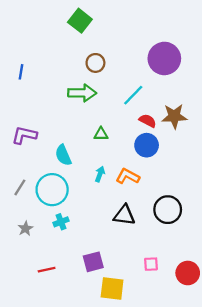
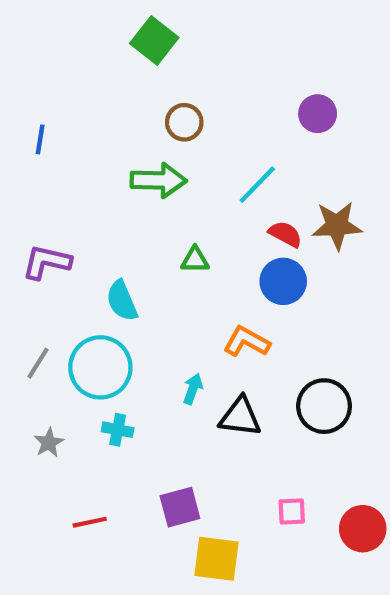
purple circle: (164, 58) -> (318, 114), size x0.6
cyan arrow: (100, 174) -> (193, 389), moved
cyan cross: (61, 222) -> (118, 430), turned 32

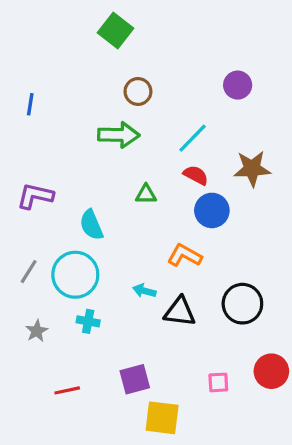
red semicircle: (285, 234) -> (196, 175), moved
cyan arrow: (193, 389) -> (144, 291), turned -95
red circle: (363, 529) -> (271, 371), moved

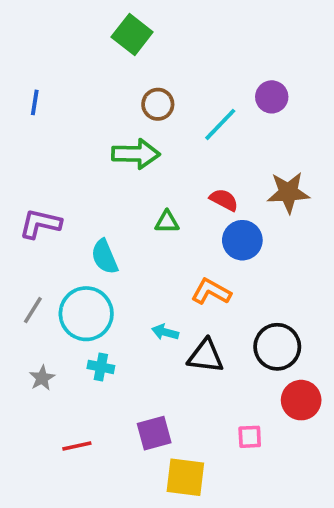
blue line: (30, 104) -> (35, 102), moved
cyan line: (193, 138) -> (220, 124), moved
red circle: (271, 371) -> (301, 400), moved

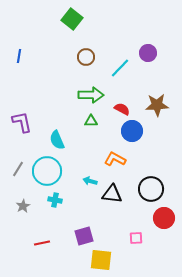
green arrow: (136, 154) -> (91, 95), moved
purple L-shape: (40, 224) -> (22, 122), turned 65

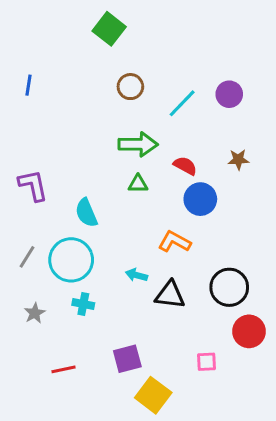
purple circle: (148, 53) -> (229, 94), moved
brown star: (157, 105) -> (238, 160), size x0.6
yellow square: (101, 260) -> (153, 395), turned 30

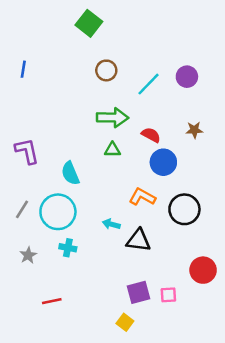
black circle: (229, 287) -> (184, 209), moved
purple square: (127, 359) -> (139, 292), moved
yellow square: (153, 395) -> (125, 322), size x0.6

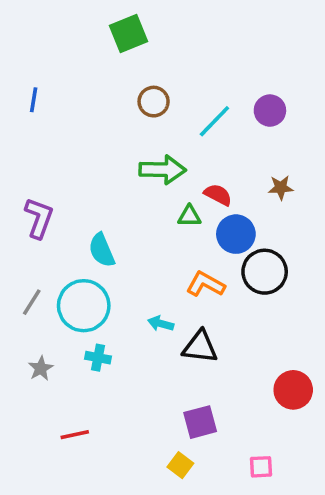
green square: (89, 23) -> (128, 34), turned 30
green triangle: (112, 150) -> (189, 216), moved
purple L-shape: (27, 151) -> (39, 218), turned 32
black circle: (184, 209) -> (265, 272), moved
pink square: (168, 295) -> (261, 467), moved

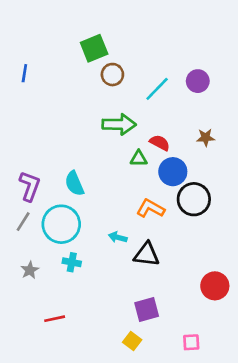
green square: (128, 34) -> (94, 48), moved
purple L-shape: (39, 218) -> (30, 186), moved

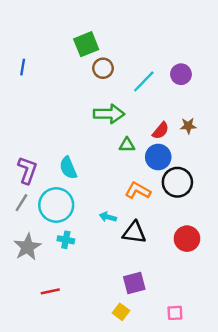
red semicircle: (160, 143) -> (161, 131), moved, turned 102
gray star: (30, 270) -> (27, 247), size x1.6
red circle: (215, 286) -> (187, 239), moved

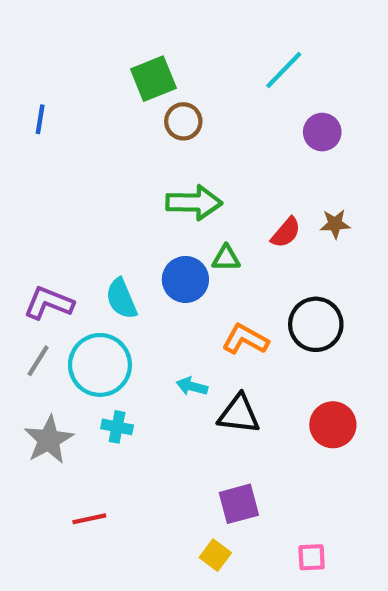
cyan line: (144, 81) -> (284, 70), moved
blue circle: (158, 157) -> (185, 279), moved
purple L-shape: (27, 170) -> (49, 303), turned -88

